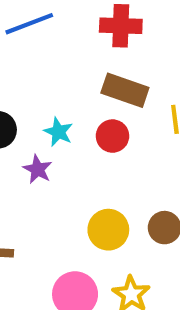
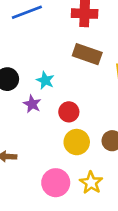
red circle: (112, 136) -> (69, 112), moved

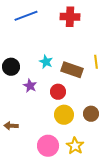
brown rectangle: (87, 54) -> (72, 70), moved
cyan star: (45, 80) -> (46, 62), moved

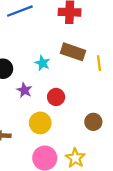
brown rectangle: (72, 70) -> (73, 52), moved
yellow circle: (64, 115) -> (40, 123), moved

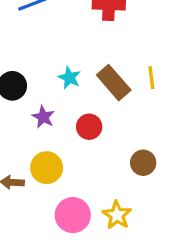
brown rectangle: (73, 52) -> (114, 83), moved, turned 30
yellow circle: (40, 123) -> (47, 168), moved

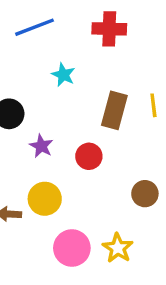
cyan star: (69, 78) -> (63, 75), moved
brown rectangle: (114, 83) -> (114, 110), turned 56

